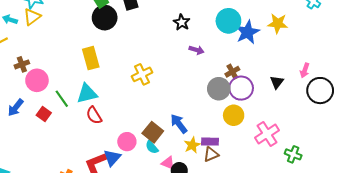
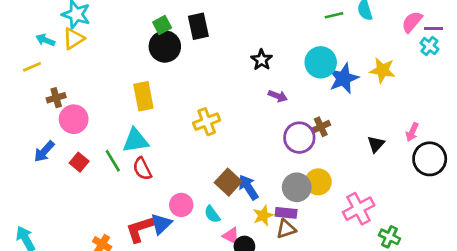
purple circle: (241, 88) -> (299, 138), moved
gray circle: (219, 89) -> (297, 187), moved
green line: (62, 99) -> (113, 161), moved
brown square: (153, 132) -> (228, 182), moved

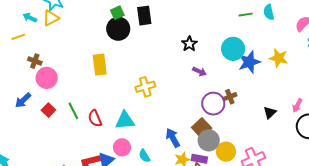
brown cross: (56, 98) -> (35, 61), turned 32
cyan triangle: (135, 141) -> (125, 120), moved
brown square: (228, 182) -> (202, 128), moved
yellow circle: (318, 182) -> (226, 152), moved

